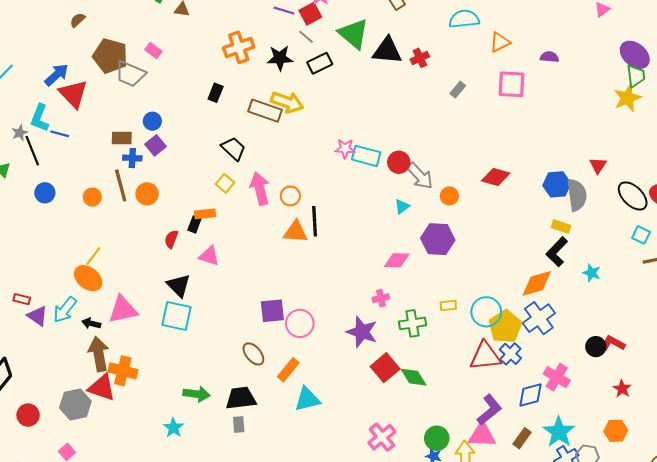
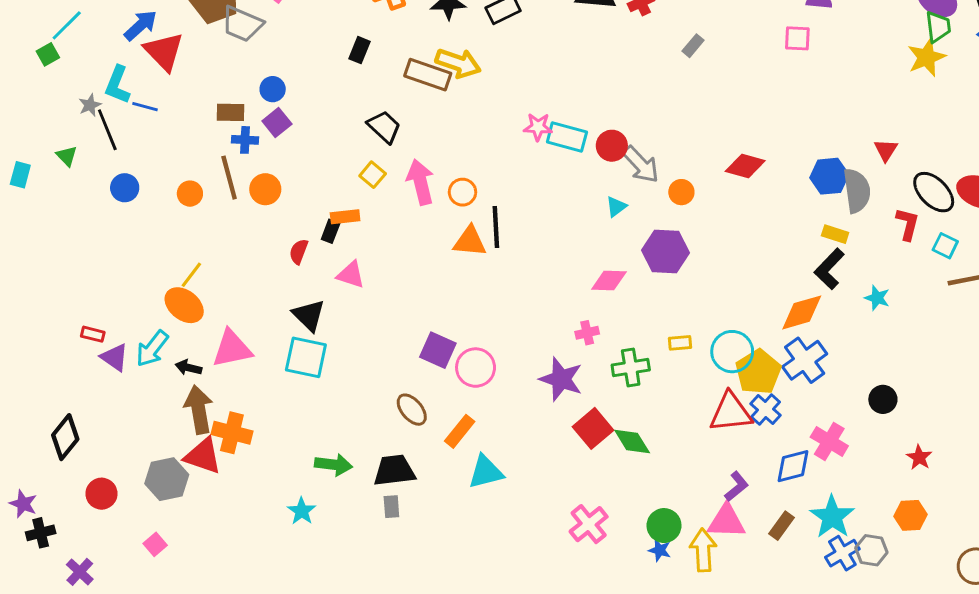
pink square: (512, 84) -> (797, 38), moved, size x0.7
purple square: (272, 311) -> (438, 350), turned 30
red L-shape: (613, 343) -> (908, 224), moved, turned 75
purple L-shape: (489, 410) -> (737, 486), size x0.7

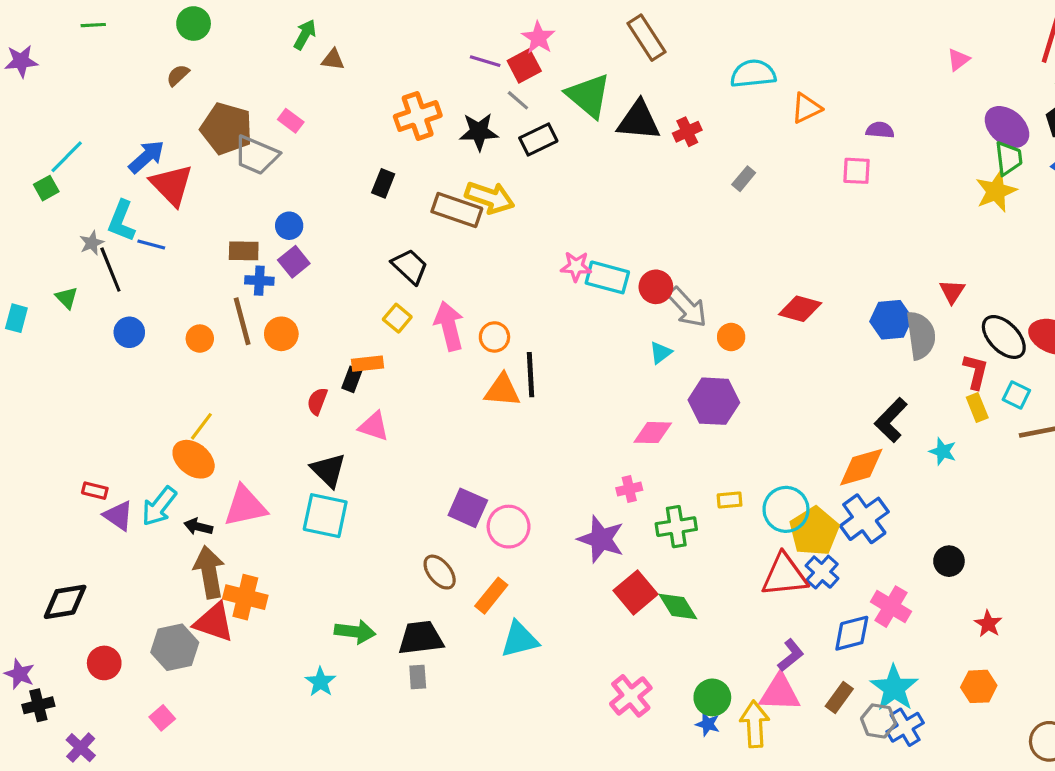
yellow rectangle: (835, 234) -> (977, 408), moved, turned 50
black diamond: (65, 437) -> (65, 602), turned 42
gray hexagon: (871, 550) -> (878, 721), moved

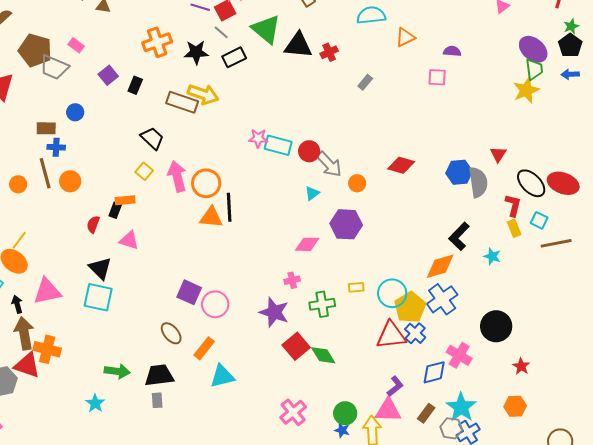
purple square: (294, 262) -> (108, 75), moved
orange circle: (494, 337) -> (206, 183), size x1.5
black arrow: (198, 527) -> (17, 304), turned 60
black circle: (949, 561) -> (496, 326), size x1.6

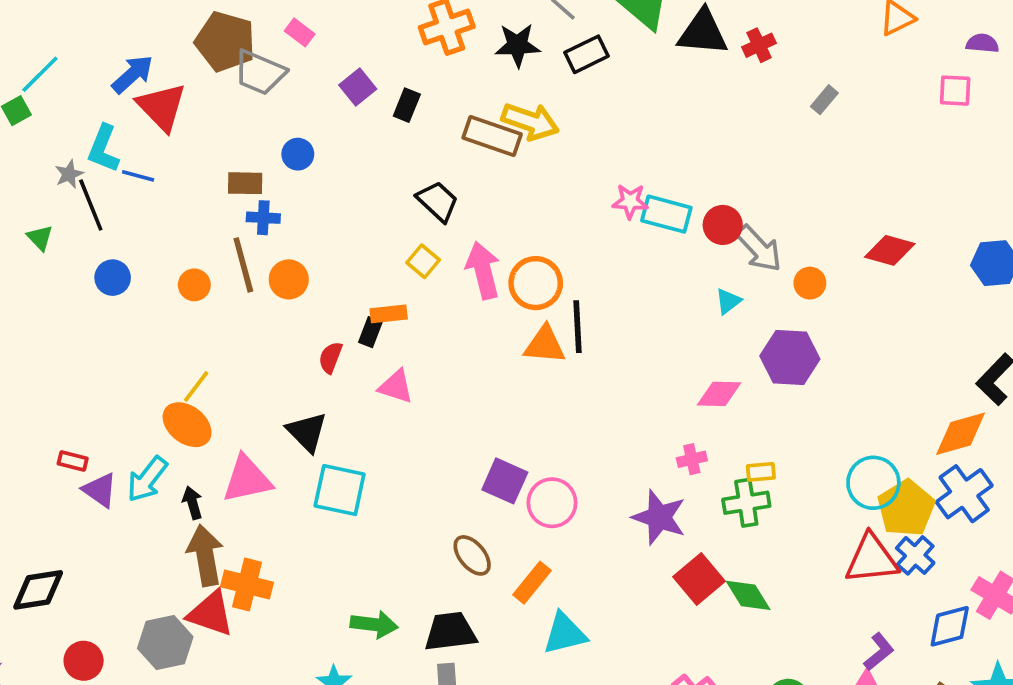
black triangle: (100, 268) -> (307, 432), moved
yellow rectangle: (356, 287) -> (761, 472), moved

